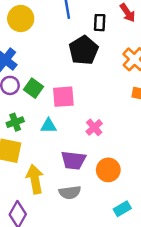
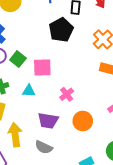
orange circle: (108, 170) -> (83, 121), moved
gray semicircle: (70, 192) -> (44, 147), turned 30

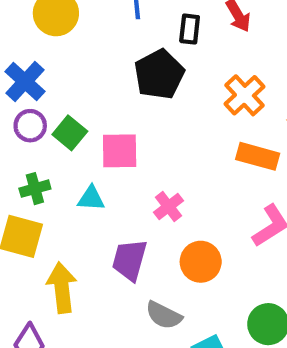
purple trapezoid: (48, 121) -> (129, 260), turned 95
gray semicircle: (44, 147) -> (164, 315), moved

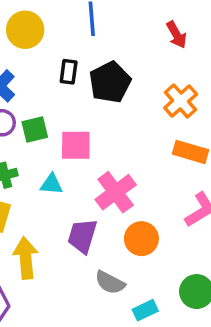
black rectangle: (190, 29) -> (69, 72), moved
green square: (70, 133) -> (35, 129), turned 36
pink cross: (168, 207) -> (116, 192), size x1.6

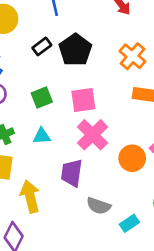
black rectangle: (69, 72) -> (42, 46), turned 54
green square: (35, 129) -> (42, 97), moved
pink square: (76, 145) -> (83, 100), moved
orange circle: (141, 239) -> (132, 158), moved

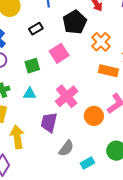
black pentagon: (75, 50) -> (75, 22), moved
pink square: (83, 100) -> (59, 53), moved, turned -30
gray semicircle: (99, 206) -> (66, 148), turned -78

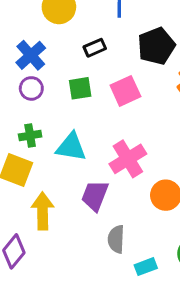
green square: (32, 66) -> (80, 88), moved
cyan triangle: (30, 94) -> (71, 147), size x1.5
gray semicircle: (66, 148) -> (116, 239), turned 138

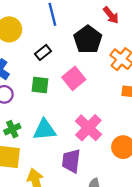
green square: (80, 88) -> (40, 85), turned 30

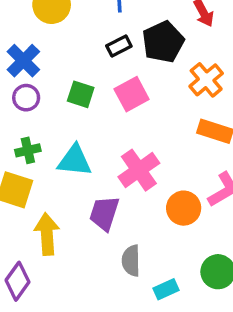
black rectangle: (43, 52) -> (119, 46), moved

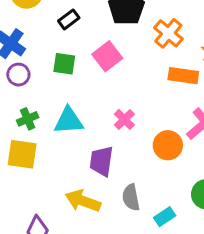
black rectangle: (119, 46) -> (69, 19), moved
pink cross: (139, 170) -> (124, 119), size x0.6
yellow arrow: (47, 234) -> (83, 201), moved, turned -56

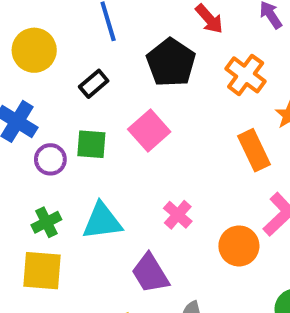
orange cross: (168, 33) -> (246, 75), moved
purple circle: (18, 75) -> (50, 159), moved
orange rectangle: (183, 76) -> (254, 150), turned 60
purple trapezoid: (101, 161) -> (150, 273), turned -36

